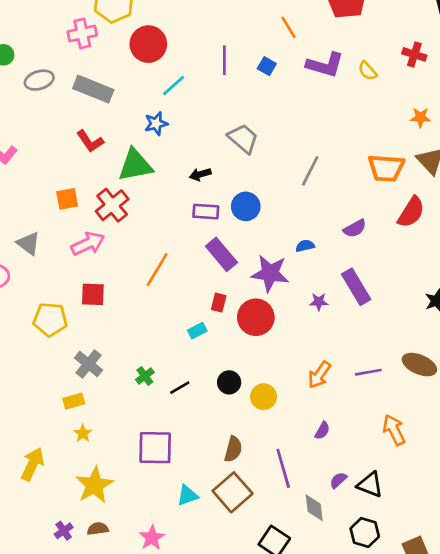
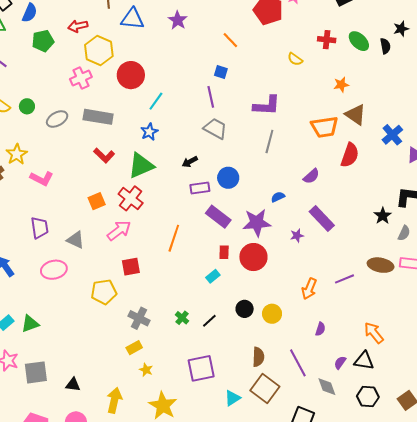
purple line: (224, 60) -> (211, 97), moved
purple L-shape: (325, 65) -> (267, 106), moved
orange arrow: (394, 430) -> (374, 333), moved

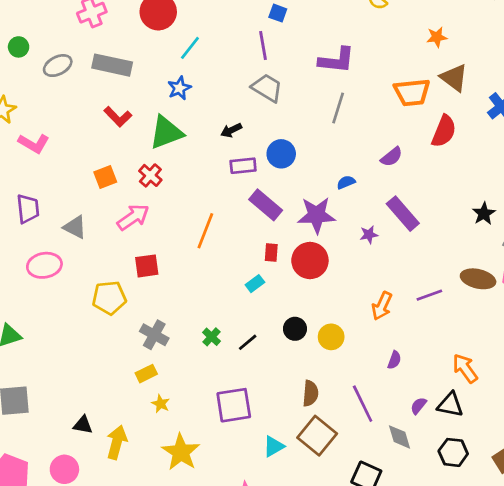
red cross: (131, 198) -> (150, 175), size x0.7
black triangle: (73, 385) -> (83, 425), moved

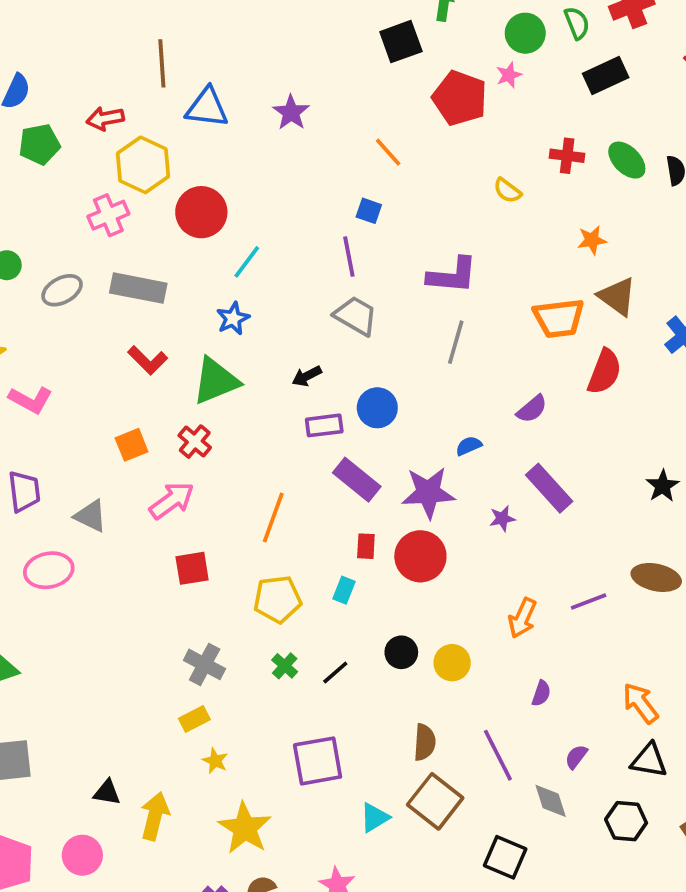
cyan rectangle: (255, 284) -> (344, 590), turned -30
yellow pentagon: (109, 298) -> (277, 599), moved
black triangle: (450, 405) -> (649, 760), moved

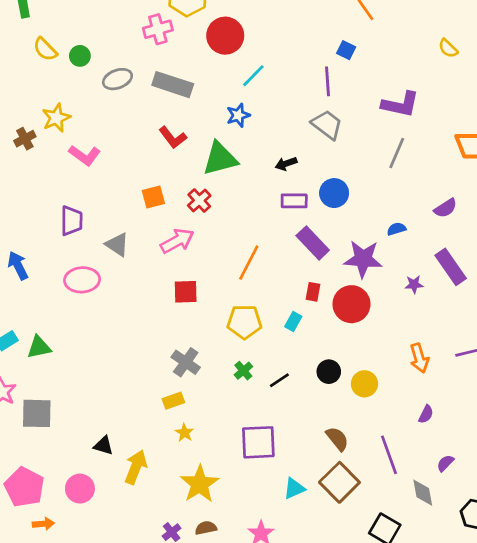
orange arrow: (522, 618) -> (419, 358), turned -48
brown semicircle: (425, 742) -> (337, 439), turned -50

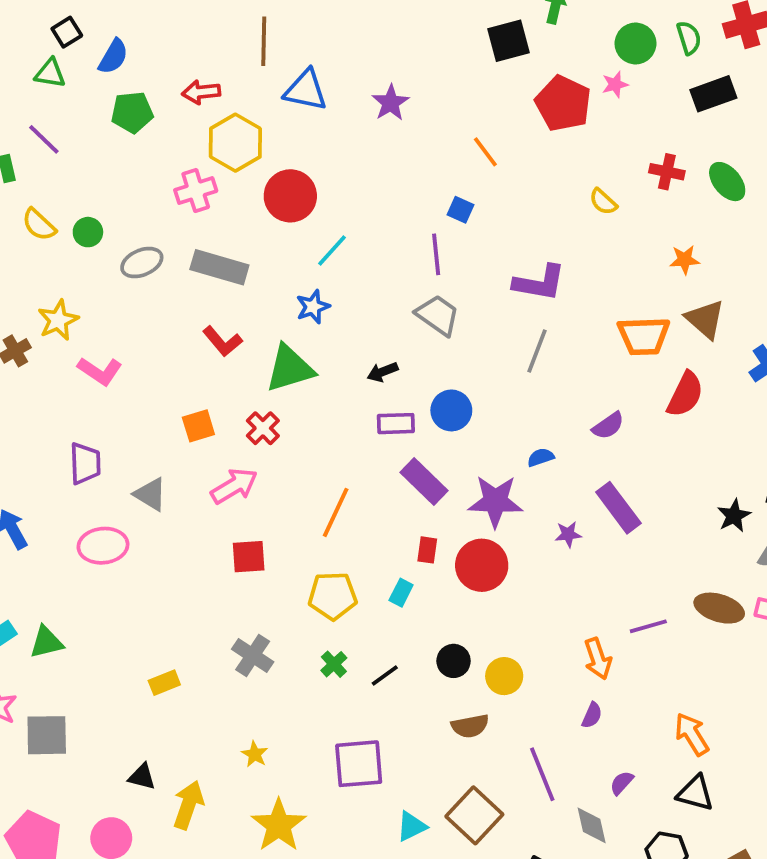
orange arrow: (419, 358) -> (598, 659), moved
yellow rectangle: (173, 401) -> (164, 683), moved
brown semicircle: (337, 439) -> (470, 726), moved, turned 120

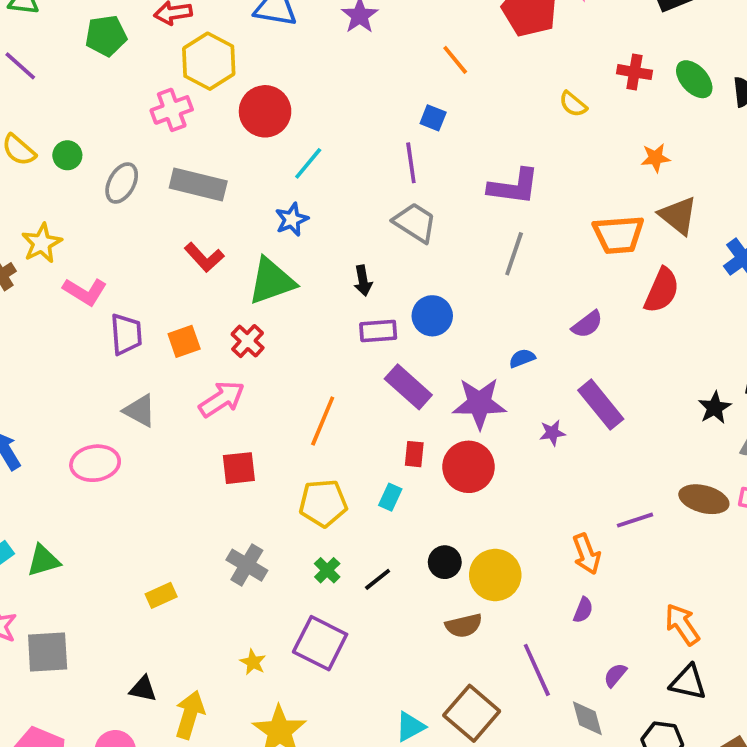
gray ellipse: (142, 263) -> (122, 183), turned -36
black arrow: (383, 372) -> (363, 281), turned -76
purple trapezoid: (85, 463) -> (126, 334), moved
yellow circle: (504, 676) -> (495, 575), size x1.4
purple square: (359, 764) -> (320, 643), moved, turned 34

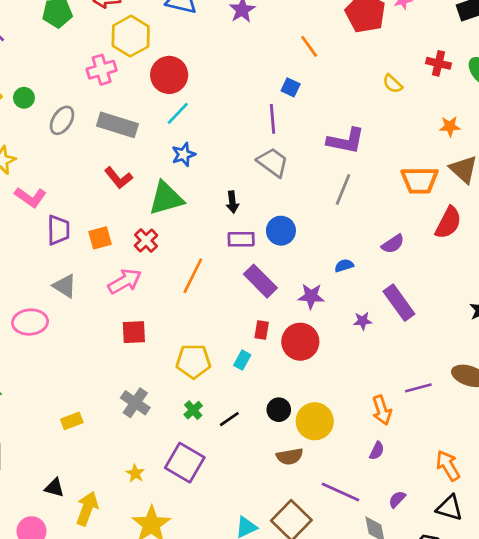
cyan line: (308, 163) -> (178, 113), moved
purple star: (479, 403) -> (311, 296), size x0.7
orange line: (323, 421) -> (193, 276), moved
purple line: (537, 670) -> (341, 492), turned -45

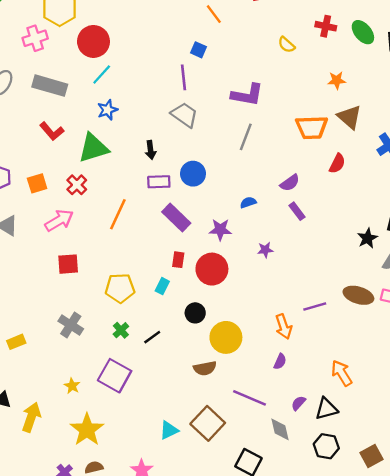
red semicircle: (448, 223) -> (337, 163), size x0.7
purple rectangle: (399, 303) -> (297, 211), moved, size x0.6
black circle: (279, 410) -> (195, 313), moved
black triangle: (450, 508) -> (326, 409), moved, turned -30

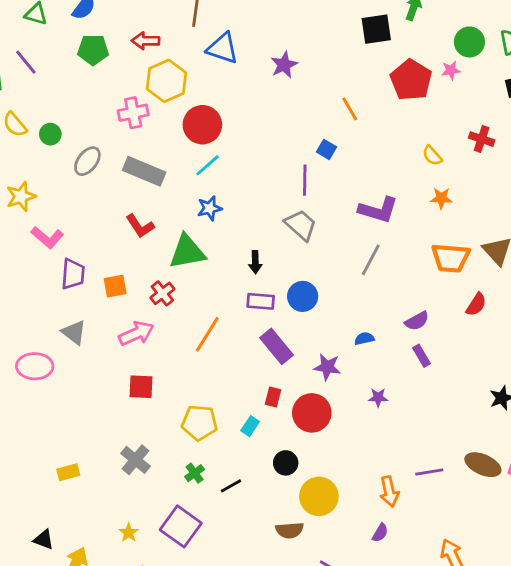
orange star: (337, 80) -> (441, 198), moved

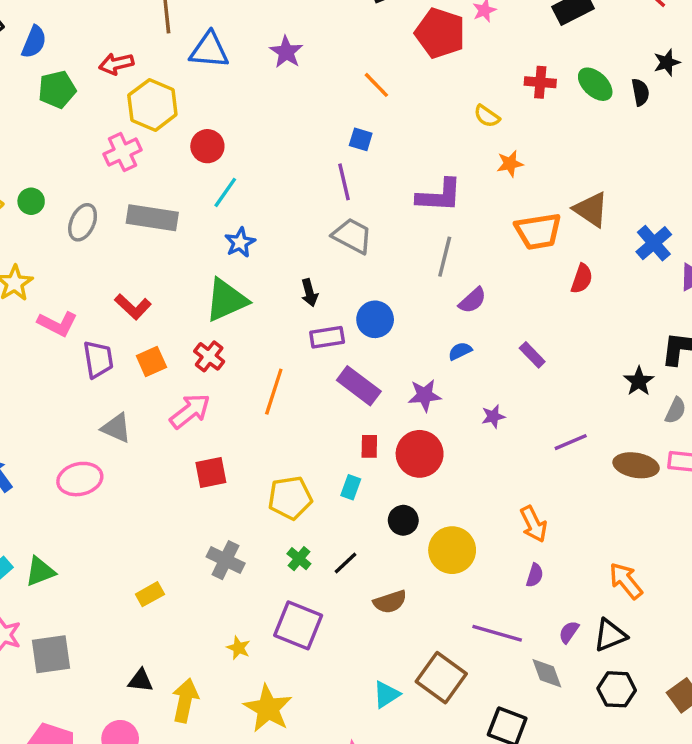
red circle: (202, 125) -> (207, 146), size x0.7
red L-shape: (140, 226) -> (133, 307), moved
purple semicircle: (417, 321) -> (473, 300), moved
purple line: (429, 472) -> (571, 442), moved
brown semicircle: (290, 530) -> (390, 602), moved

